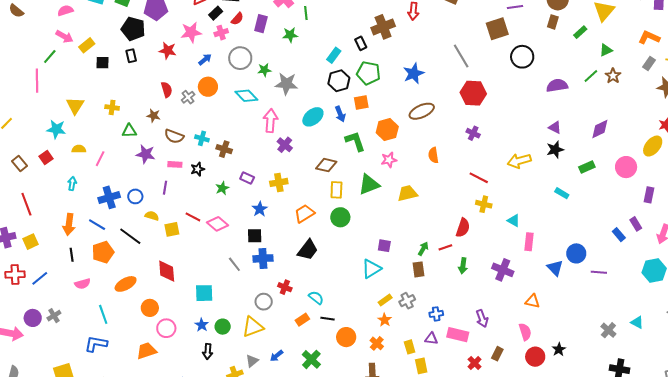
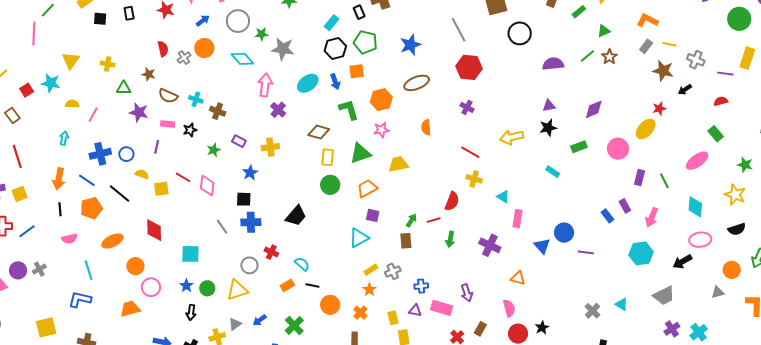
purple triangle: (555, 127) -> (549, 106), turned -40
red square: (46, 158) -> (27, 90), moved
orange trapezoid: (305, 214) -> (367, 189), moved
pink diamond: (217, 224) -> (207, 185), turned 55

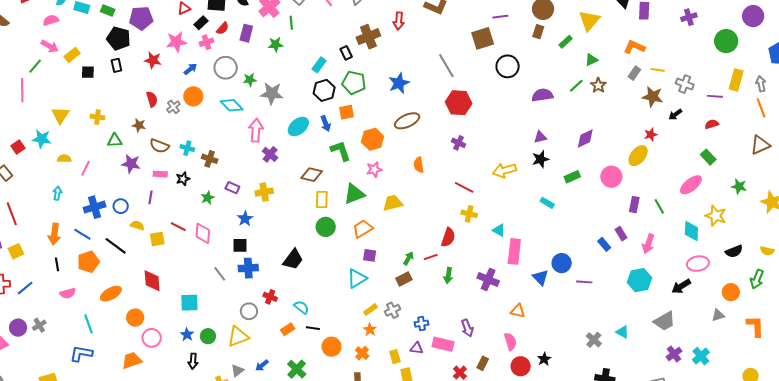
yellow star: (735, 195) -> (716, 216), moved
pink rectangle: (517, 219) -> (514, 251), size x1.4
brown rectangle: (406, 241) -> (404, 279), turned 70

